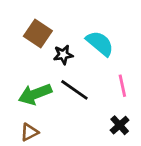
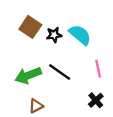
black star: (63, 55) -> (54, 35), moved
brown triangle: (29, 132) -> (36, 106), moved

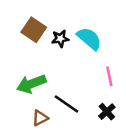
black line: (60, 72) -> (67, 104), moved

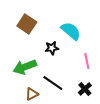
black star: (60, 39) -> (52, 48), moved

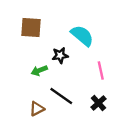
brown square: (27, 24) -> (31, 27), turned -30
green arrow: (25, 67) -> (39, 70), moved, size x0.6

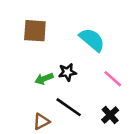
black star: (60, 55) -> (67, 72), moved
pink line: (101, 70) -> (113, 79), turned -36

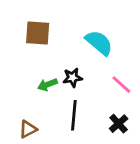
black line: (69, 107) -> (74, 115), turned 60
brown triangle: (41, 121) -> (28, 129), moved

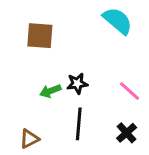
cyan semicircle: (99, 43) -> (118, 21), moved

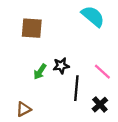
green arrow: (50, 91) -> (40, 72), turned -35
black line: (79, 124) -> (76, 88), moved

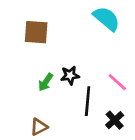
brown triangle: (24, 109) -> (39, 127), moved

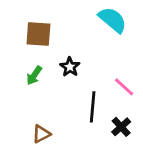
black star: (70, 75) -> (70, 67), moved, turned -30
green arrow: (46, 82) -> (34, 75), moved

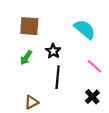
cyan semicircle: (113, 20) -> (85, 29), moved
black line: (93, 107) -> (58, 77), moved

